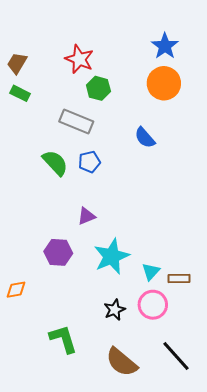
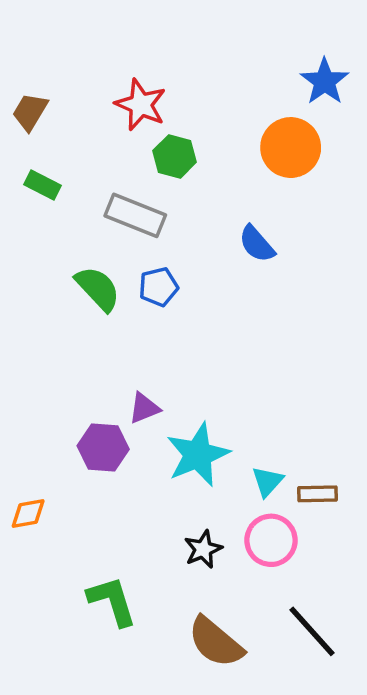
blue star: (165, 46) -> (325, 81), moved
green rectangle: (20, 93) -> (42, 185), moved
purple triangle: (86, 216) -> (144, 408), moved

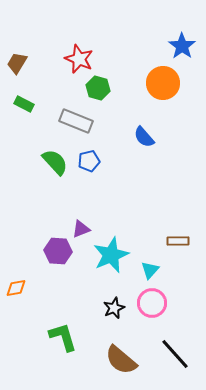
brown rectangle: (317, 494) -> (178, 241), moved

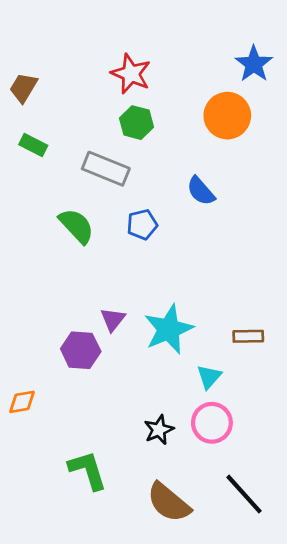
red star: (79, 59) -> (131, 74), moved
blue pentagon: (89, 161) -> (142, 225), moved
purple triangle: (81, 229) -> (113, 319), turned -30
cyan star: (111, 255) -> (169, 329), moved

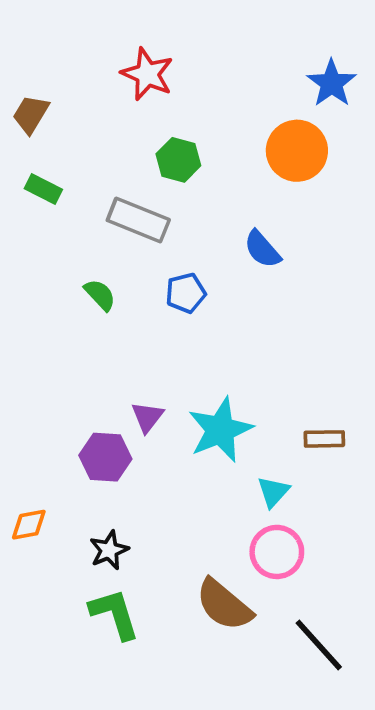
red star: (131, 74) -> (147, 74), moved
green semicircle: (76, 226) -> (100, 295), size x0.7
black star: (159, 430) -> (109, 550), moved
brown semicircle: (169, 502) -> (224, 605), moved

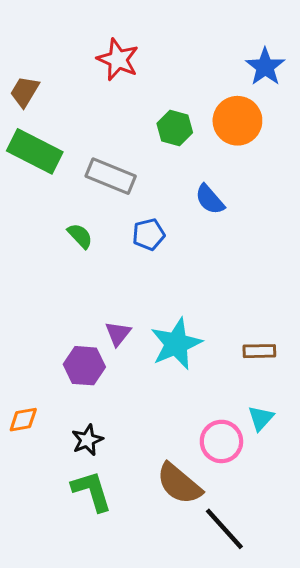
green hexagon: (178, 160) -> (175, 128), moved
green rectangle: (43, 189) -> (35, 151), size x1.8
cyan triangle: (273, 492) -> (261, 418), moved
black line: (319, 645) -> (224, 529), moved

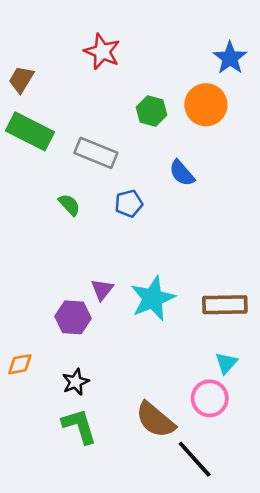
brown rectangle: (259, 351) -> (225, 305), size x1.6
pink circle: (221, 441) -> (210, 398), moved

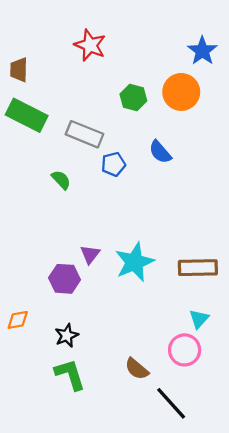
brown trapezoid: (21, 79) -> (19, 70), turned -30
blue pentagon: (129, 203) -> (113, 164), moved
brown semicircle: (155, 420) -> (137, 369), size x0.7

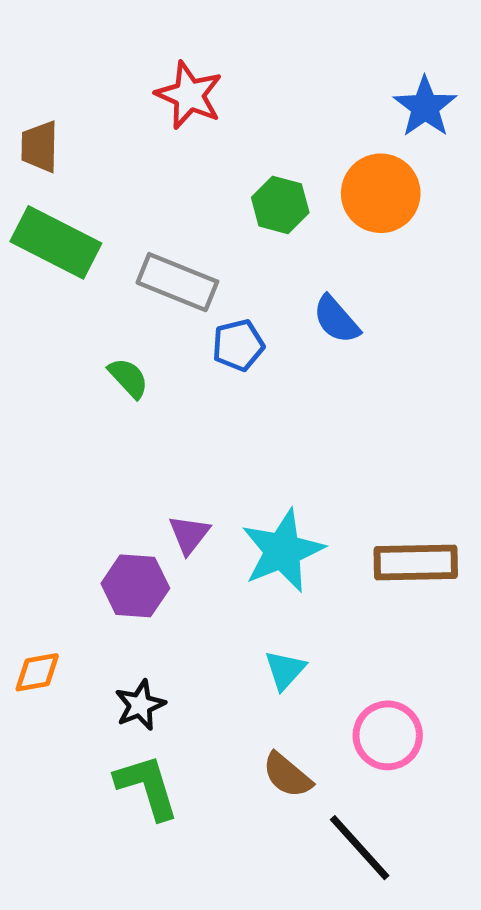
cyan triangle: (199, 319) -> (285, 670), moved

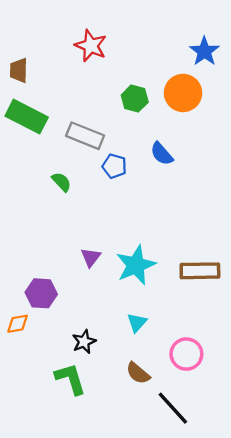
blue pentagon: (238, 345) -> (114, 166), turned 30
purple hexagon: (135, 586) -> (41, 293), moved
black star: (140, 705) -> (84, 342), moved

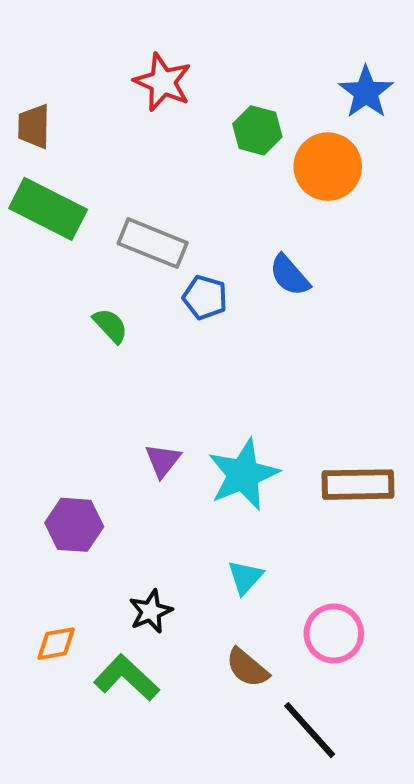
green hexagon: (135, 99) -> (257, 130), moved
orange diamond: (18, 324) -> (56, 644), moved
green L-shape: (70, 379) -> (127, 678), turned -30

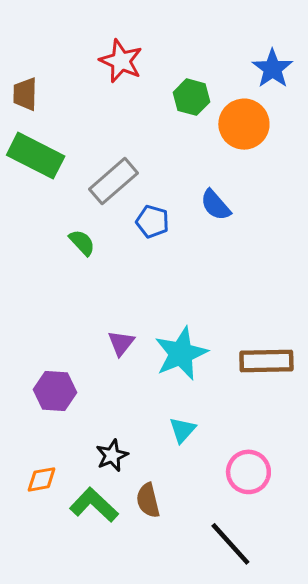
gray rectangle: (153, 243) -> (114, 181), turned -63
brown semicircle: (247, 668) -> (148, 500), moved, turned 36

